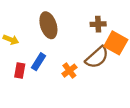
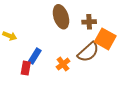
brown ellipse: (48, 25) -> (61, 17), moved
red rectangle: (20, 71) -> (26, 68), moved

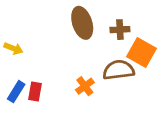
brown semicircle: (88, 52) -> (119, 70), turned -145
blue rectangle: (35, 56) -> (16, 92), moved

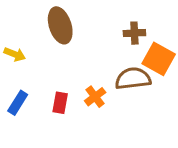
brown ellipse: (82, 23) -> (60, 25), moved
red rectangle: (35, 92) -> (60, 103), moved

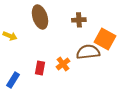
brown cross: (134, 33) -> (79, 20), moved
blue rectangle: (18, 103) -> (13, 80), moved

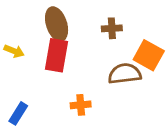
orange cross: (63, 64) -> (81, 105), moved, turned 32
red rectangle: (40, 68) -> (57, 55), moved, size x1.6

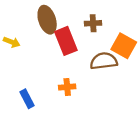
red rectangle: (57, 55) -> (66, 41), moved, turned -32
blue rectangle: (18, 113) -> (27, 99), moved, turned -60

